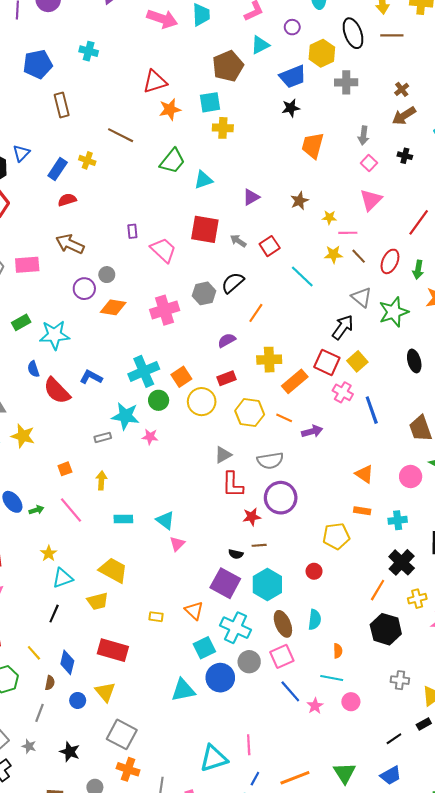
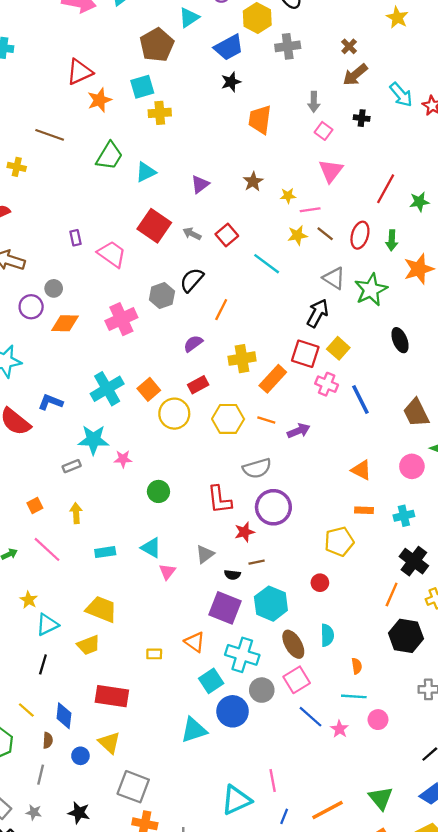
red square: (205, 229) -> (154, 226), turned 32
green circle: (159, 400) -> (158, 491), moved
gray triangle: (223, 455) -> (205, 554), moved

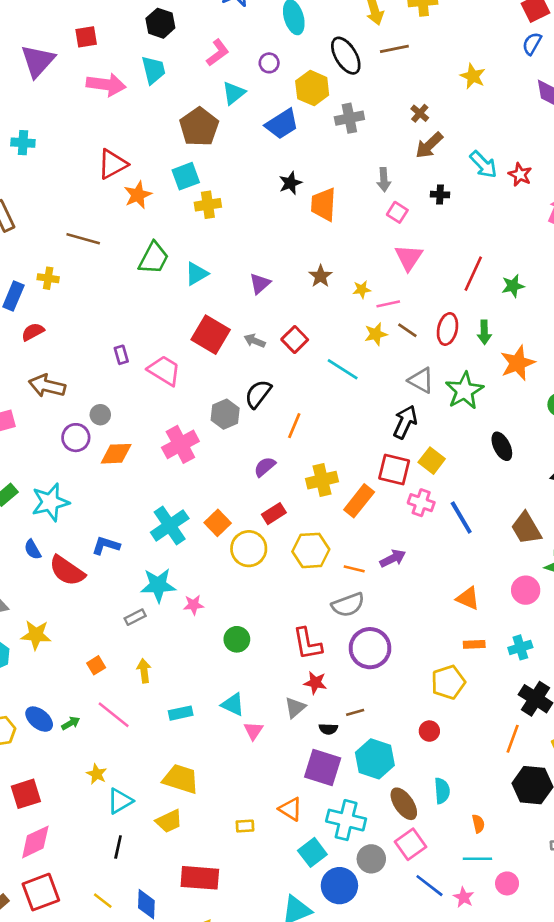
black star: (231, 82) -> (290, 183), moved
orange line: (266, 420) -> (354, 569), moved
red star: (244, 532) -> (315, 683), moved, turned 30

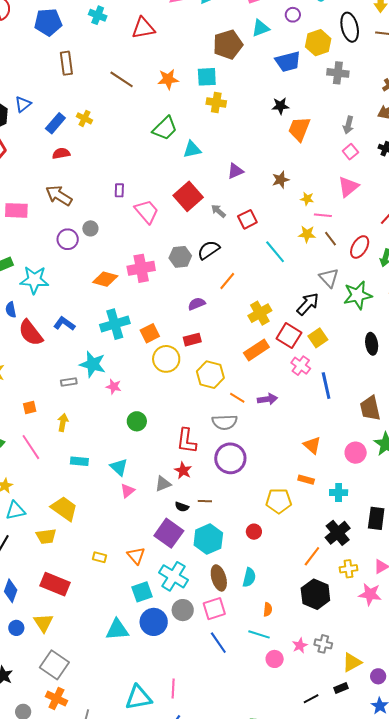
red triangle: (113, 164) -> (143, 28), moved
brown line: (83, 239) -> (122, 79), moved
orange diamond: (116, 454) -> (105, 279), moved
yellow cross: (322, 480) -> (260, 313), moved, turned -35
pink star: (464, 897) -> (300, 646), moved

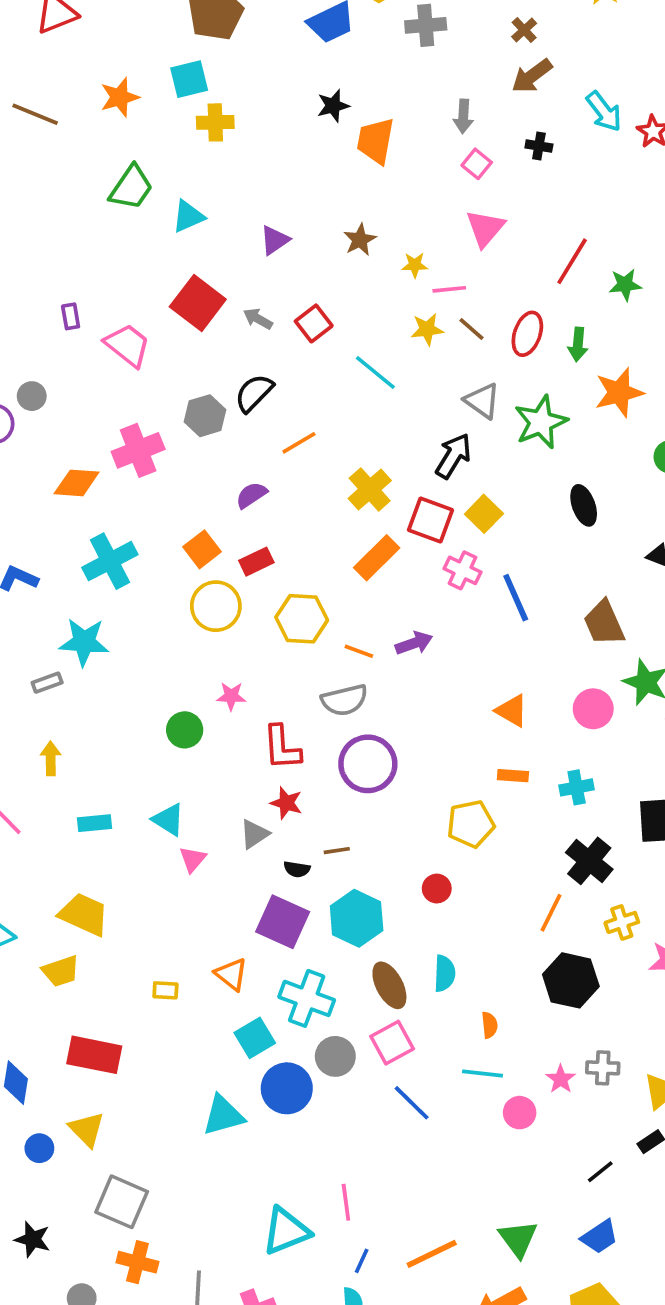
orange line: (227, 281) -> (299, 443), turned 30
orange square: (150, 333) -> (202, 549), moved
pink star: (114, 387) -> (231, 696), moved

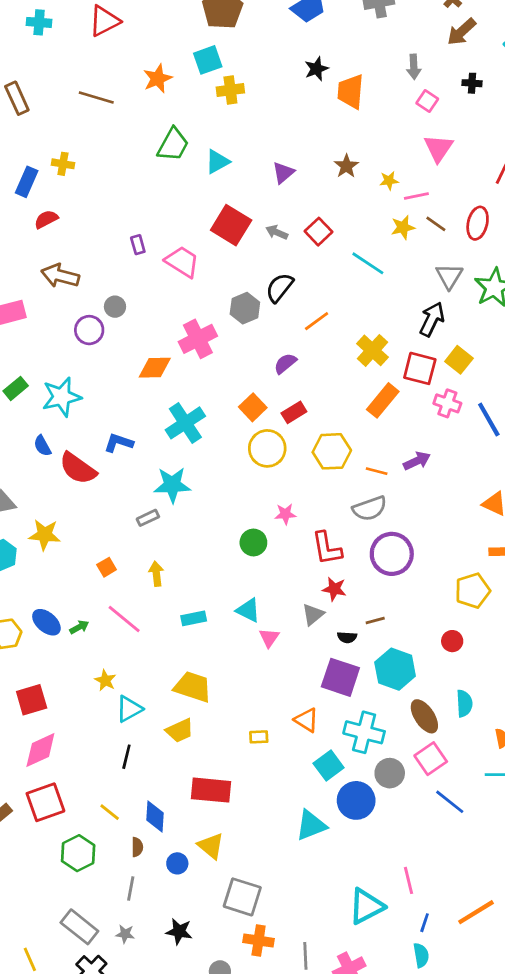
gray triangle: (482, 401) -> (449, 276), turned 32

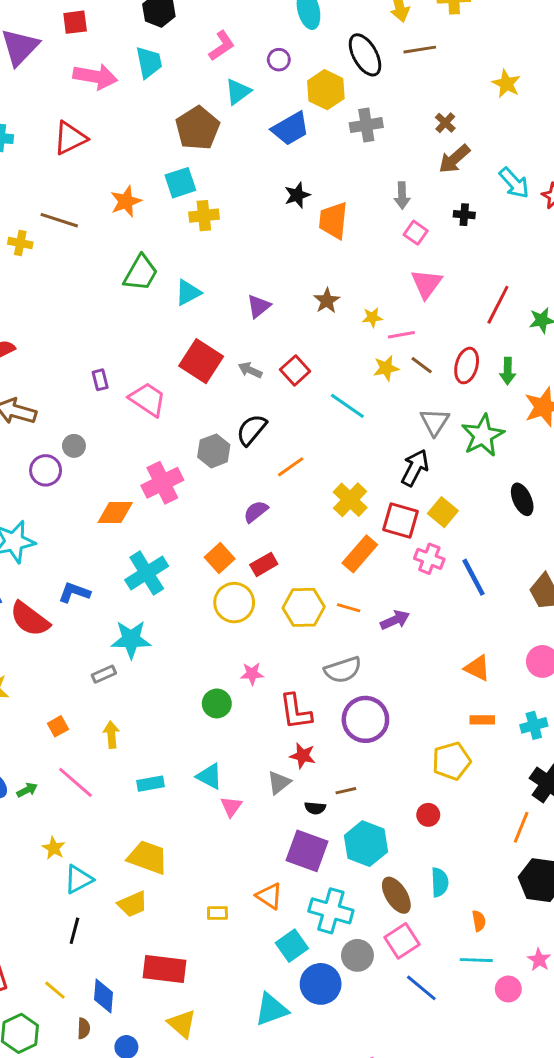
yellow cross: (63, 164) -> (20, 243), moved
orange line: (377, 471) -> (349, 608), moved
yellow triangle: (211, 846) -> (182, 1024), moved

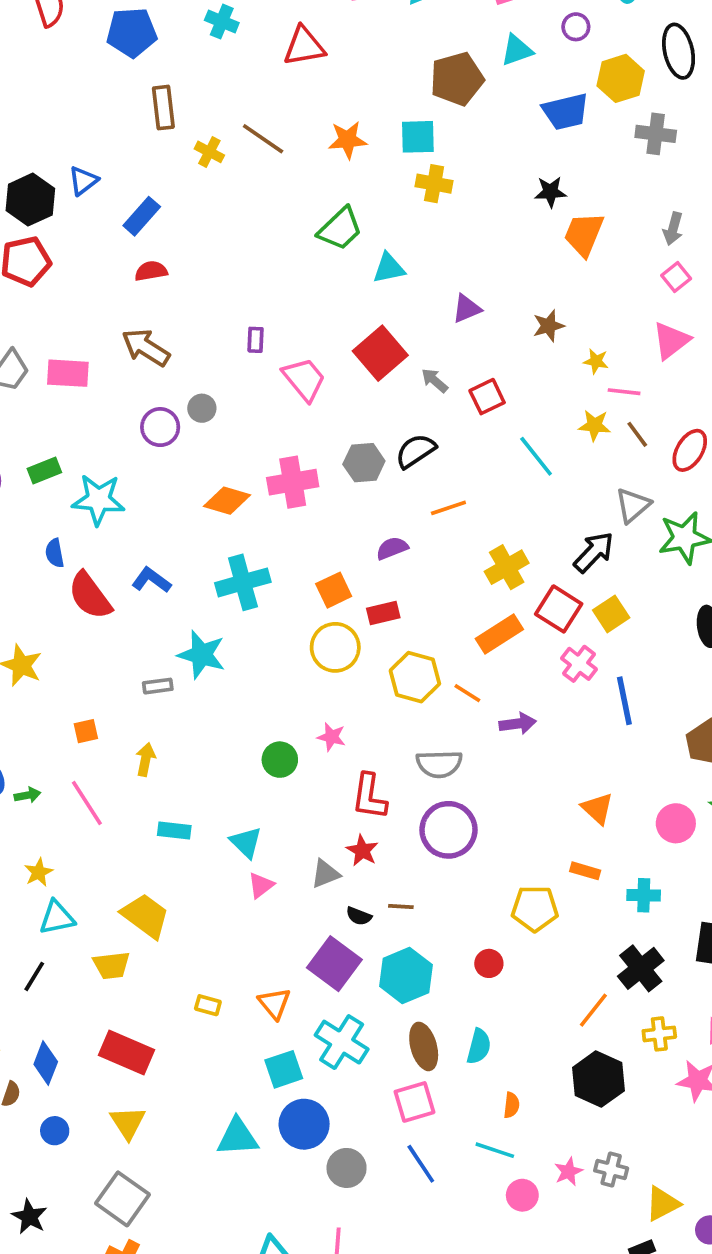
gray circle: (357, 955) -> (347, 1168), moved

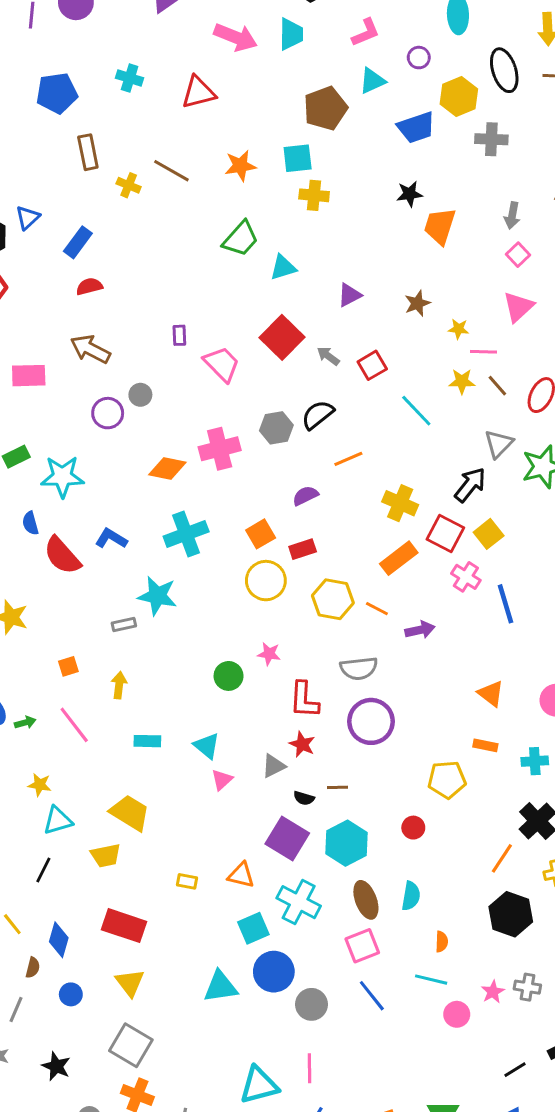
yellow cross: (507, 567) -> (400, 503), turned -32
yellow star: (39, 872) -> (40, 785), turned -30
orange triangle: (274, 1003) -> (241, 875), turned -32

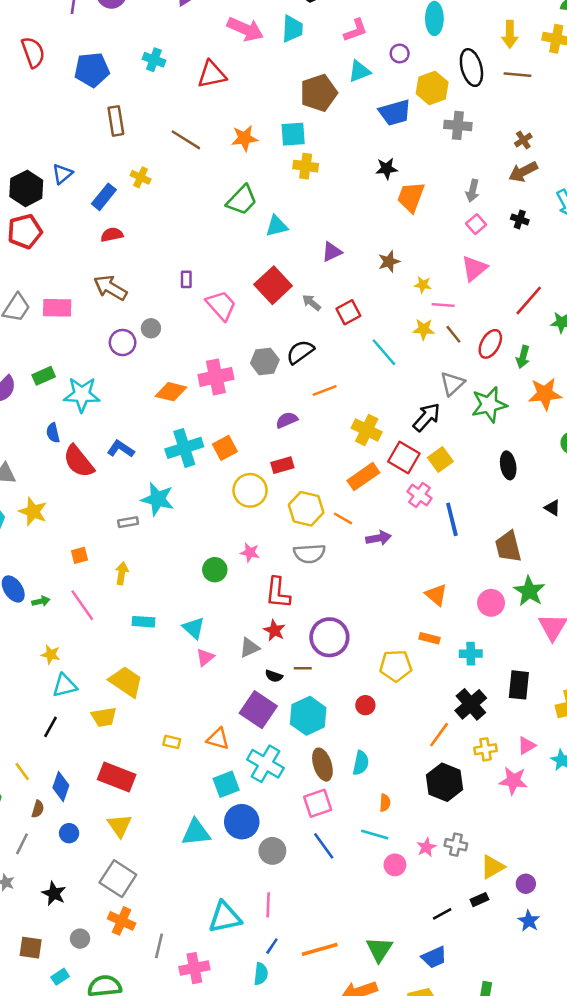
yellow cross: (129, 185) -> (141, 177), moved
orange square: (261, 534) -> (225, 448), moved
gray semicircle: (359, 668) -> (309, 554), moved
purple circle: (371, 721) -> (329, 637), moved

